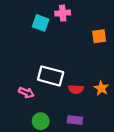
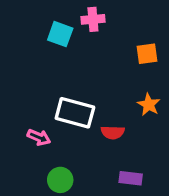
orange star: (101, 88) -> (149, 105), moved
purple rectangle: (75, 120) -> (131, 178), moved

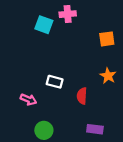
white rectangle: (75, 113) -> (55, 82), size x0.6
red semicircle: (113, 132) -> (82, 96), turned 91

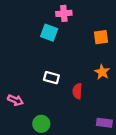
cyan square: (44, 25) -> (49, 33), moved
pink arrow: (28, 99) -> (15, 100), moved
purple rectangle: (95, 129) -> (104, 123), moved

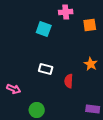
pink cross: (64, 13) -> (66, 12), moved
orange square: (101, 37) -> (90, 25), moved

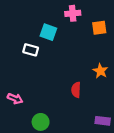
white rectangle: (46, 69) -> (31, 50), moved

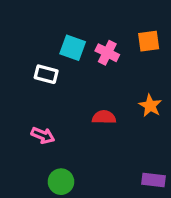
pink cross: (73, 13) -> (107, 53), moved, turned 32
red semicircle: (76, 90) -> (104, 117), moved, turned 88
pink arrow: (15, 99) -> (43, 135), moved

